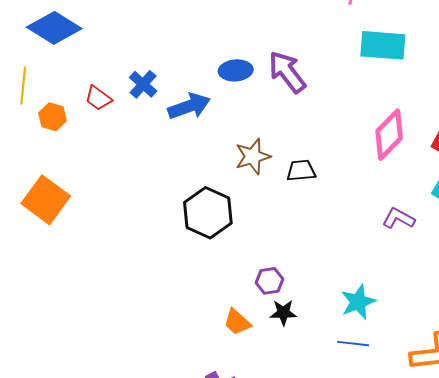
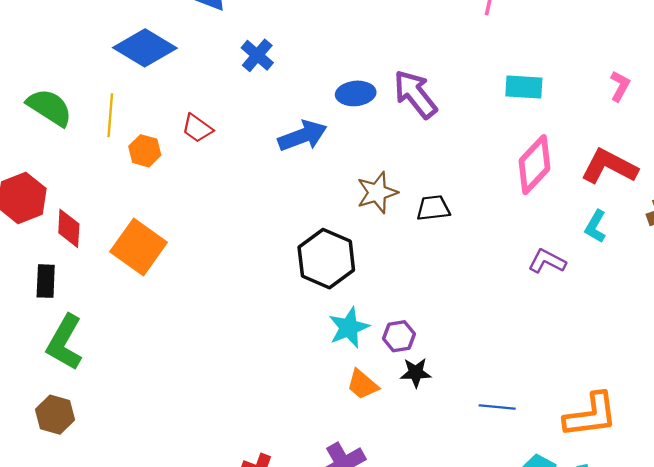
cyan rectangle: (383, 45) -> (524, 87), moved, size x0.7
blue cross: (143, 84) -> (257, 55), moved
cyan star: (358, 302) -> (349, 328), moved

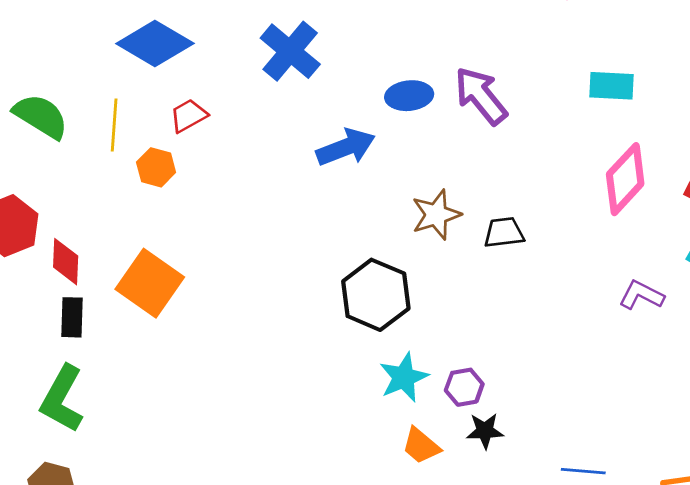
blue cross: (257, 55) -> (290, 51), size x1.5
red trapezoid: (197, 128) -> (188, 116), moved, turned 116
black rectangle: (46, 281) -> (72, 317), moved

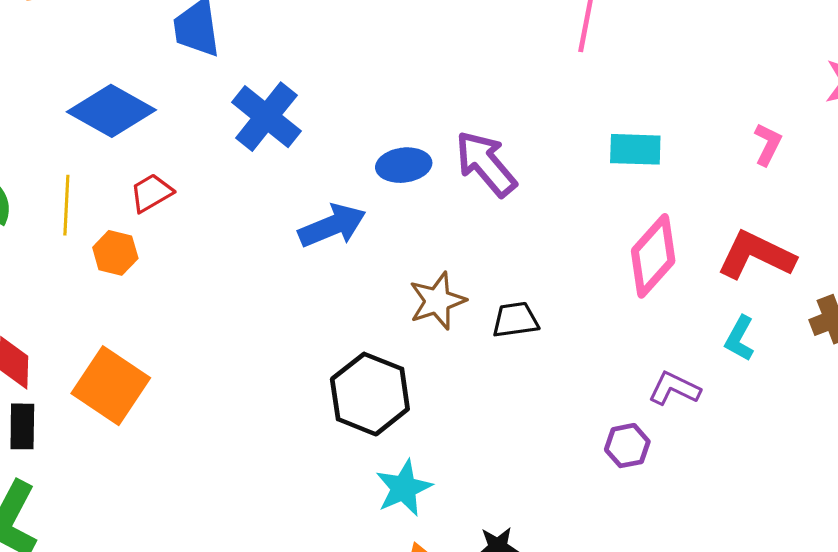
purple hexagon: (464, 387) -> (627, 446), moved

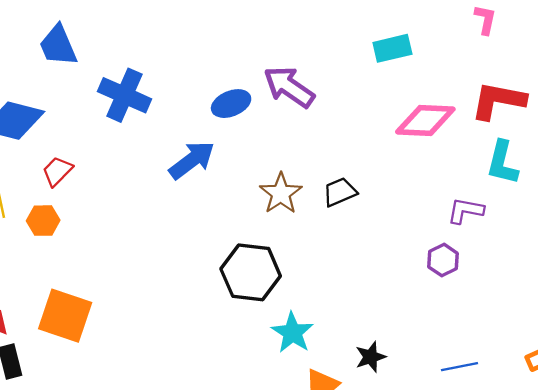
pink diamond: (653, 256) -> (425, 121), turned 66
cyan L-shape: (740, 338) -> (502, 163), size x1.4

